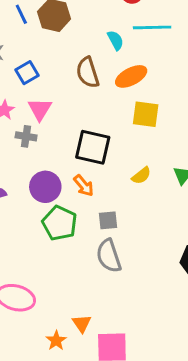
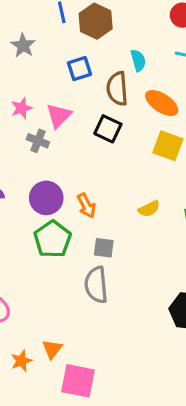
cyan semicircle: (115, 40) -> (138, 60), moved
blue square: (27, 73) -> (80, 69), moved
orange ellipse: (131, 76) -> (162, 103), turned 48
black square: (93, 147) -> (108, 129), moved, size x0.7

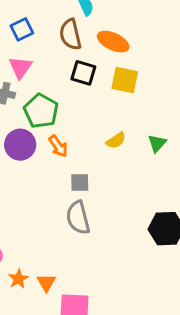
blue square: (80, 69) -> (22, 29), moved
black square: (108, 129) -> (83, 73), moved
green pentagon: (53, 239) -> (41, 111), moved
orange star: (21, 361) -> (18, 279), moved

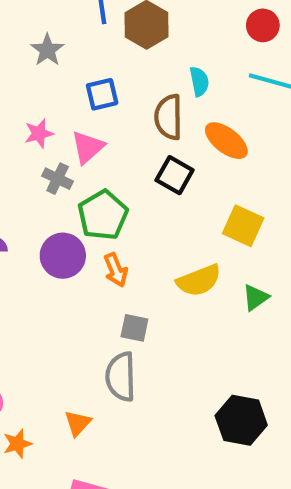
yellow square: (125, 80) -> (243, 226), moved
yellow semicircle: (116, 140) -> (199, 280), size x1.5
orange triangle: (46, 283) -> (78, 423), moved

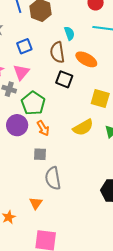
gray square: (134, 328) -> (40, 154), moved

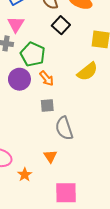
black square: (64, 79) -> (61, 25), turned 30

